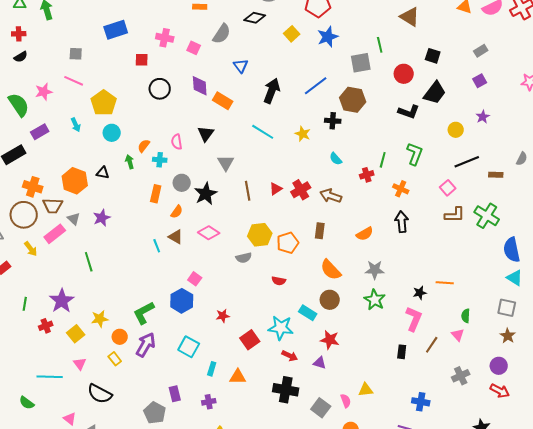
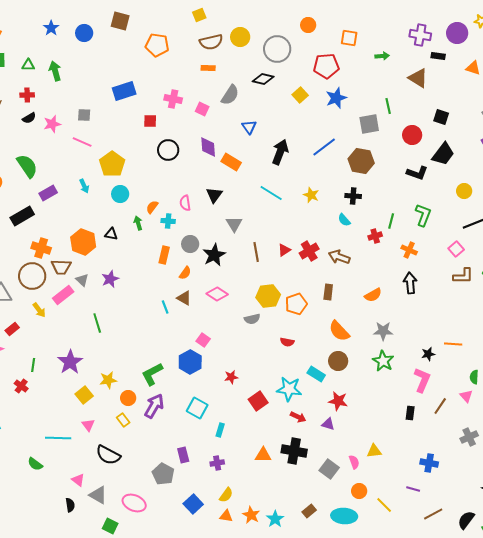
pink star: (44, 92) -> (52, 124), moved
black cross: (333, 121) -> (353, 196), moved
red cross: (46, 326) -> (21, 386), moved, turned -32
orange triangle: (238, 377) -> (263, 455), moved

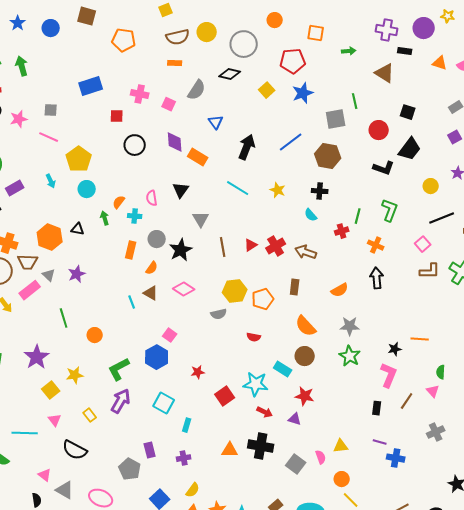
orange circle: (128, 398) -> (95, 335), moved
purple line: (413, 489) -> (380, 442), moved
orange circle: (359, 491) -> (342, 479), moved

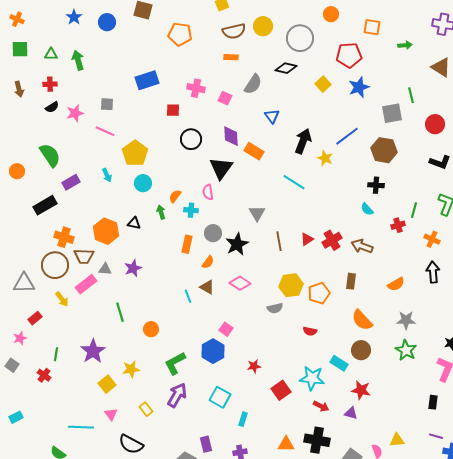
black triangle: (181, 190) -> (221, 168), moved, size x1.4
yellow star: (278, 190) -> (325, 158), moved
gray triangle: (49, 275) -> (105, 269), turned -40

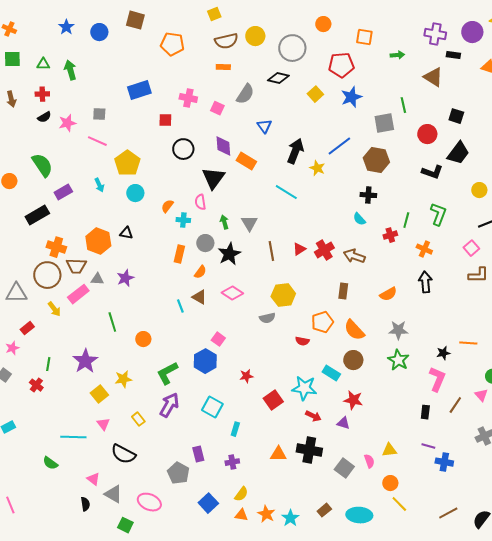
green arrow: (161, 212) -> (224, 222), moved
orange pentagon: (319, 293) -> (322, 322), moved

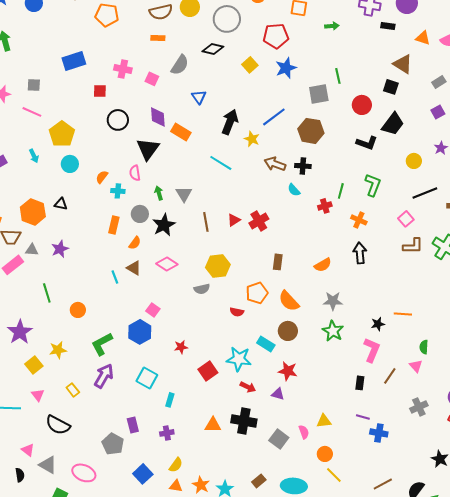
brown triangle: (433, 77) -> (403, 64), moved
brown arrow: (354, 256) -> (275, 164), moved

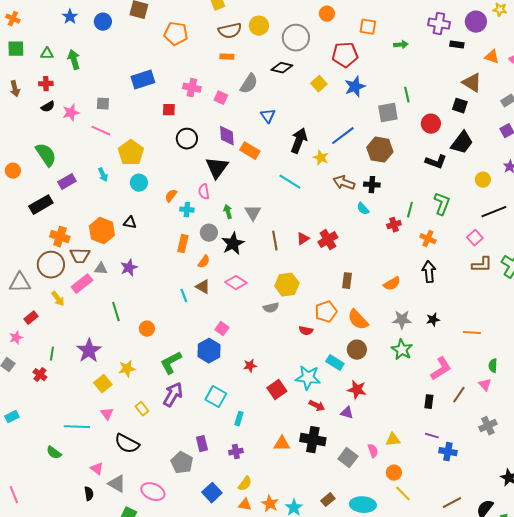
black star: (378, 324) -> (433, 320), moved
pink L-shape: (372, 350) -> (441, 369), turned 35

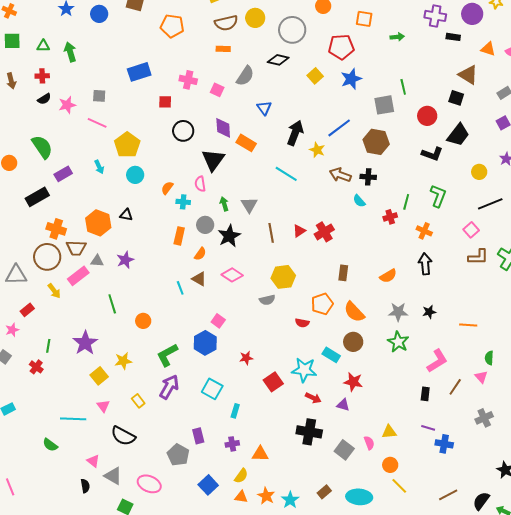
orange triangle: (282, 444) -> (260, 454), moved

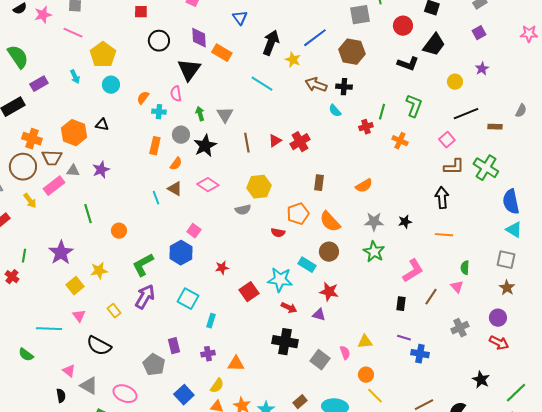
black arrow: (425, 264) -> (442, 198), moved

